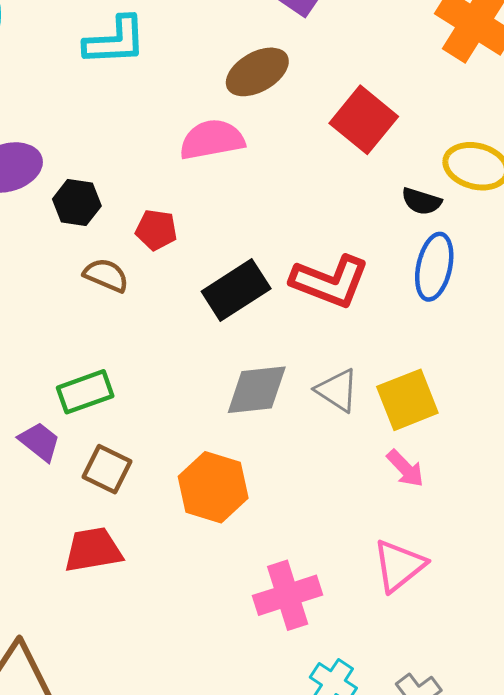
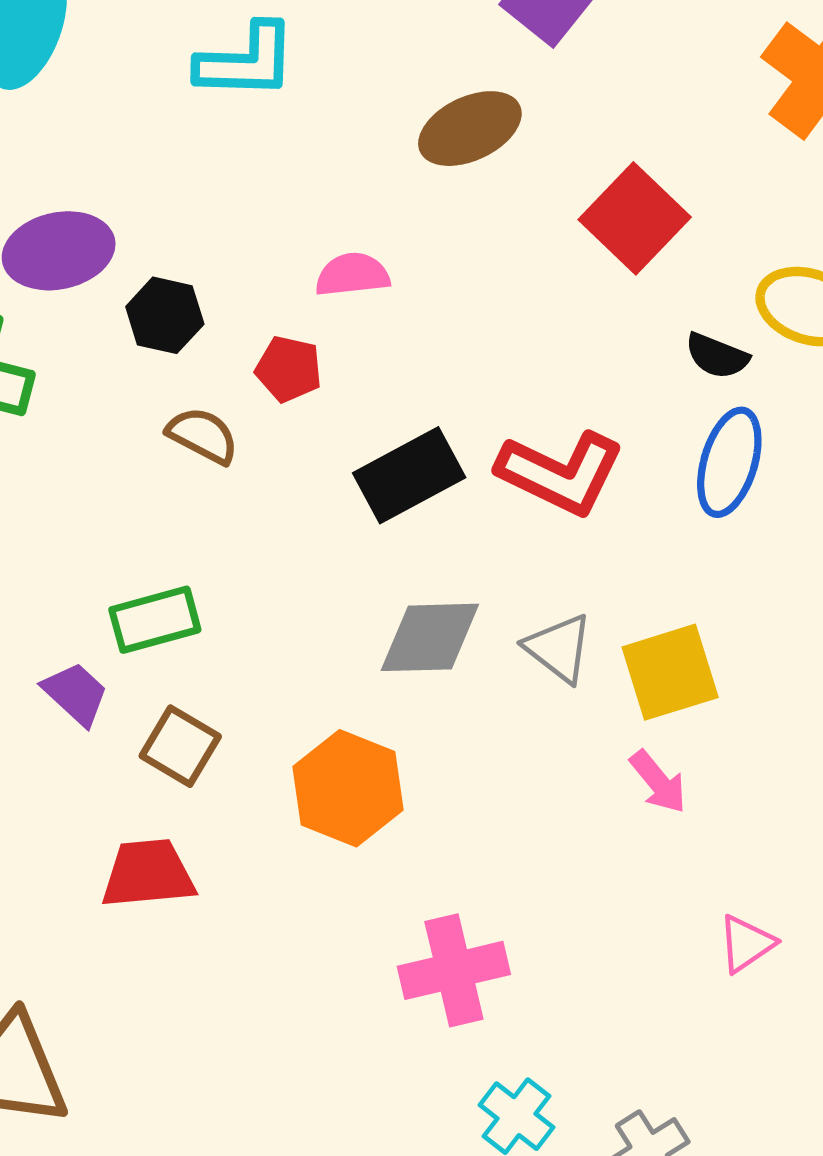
pink semicircle: (212, 140) -> (352, 275), moved, size x0.7
pink triangle: (399, 566) -> (746, 944), moved, size x0.7

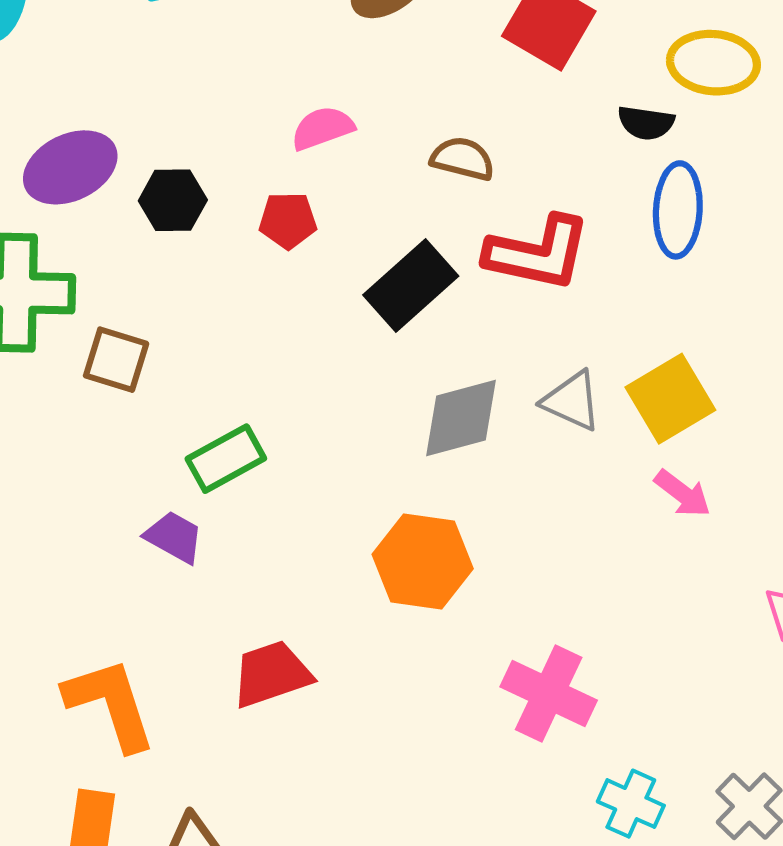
brown semicircle: (203, 435) -> (463, 159), moved
brown square: (180, 746) -> (116, 360), moved
pink cross: (454, 970) -> (549, 693), turned -38

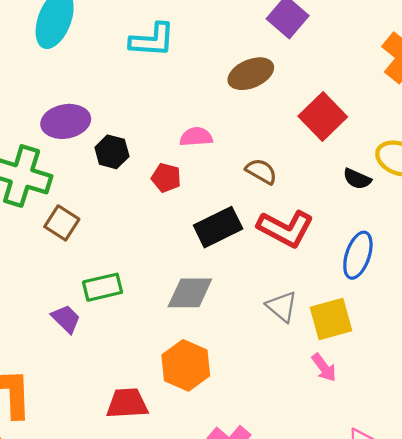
blue ellipse: (678, 210) -> (358, 255), moved
gray diamond: (461, 418) -> (190, 293), moved
red trapezoid: (271, 674) -> (127, 403), moved

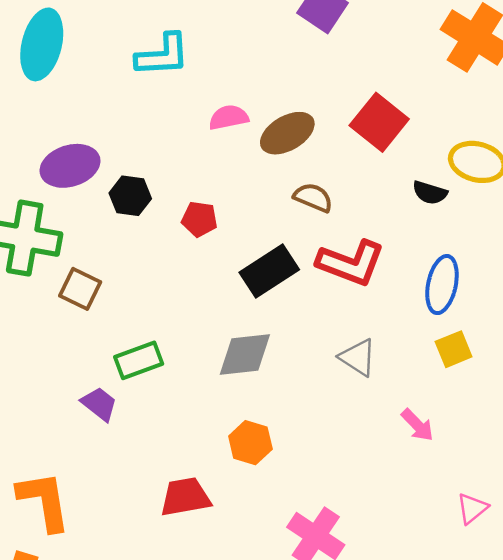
brown ellipse: (251, 74) -> (287, 133), moved
pink semicircle: (196, 137) -> (229, 117), moved
yellow square: (331, 319) -> (454, 349), moved, size x0.7
orange hexagon: (186, 365) -> (250, 443), size x0.7

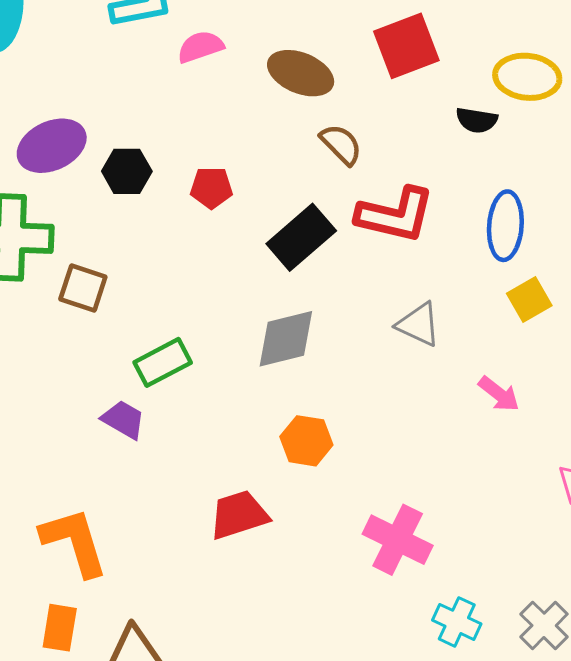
pink semicircle: (229, 117) -> (200, 47), moved
red square: (379, 122) -> (406, 46), turned 38
brown ellipse: (287, 133) -> (301, 73), turned 60
brown semicircle: (313, 197) -> (341, 144), turned 30

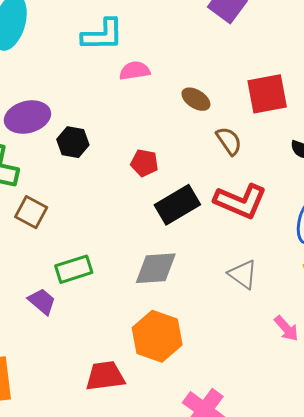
brown ellipse: (301, 73) -> (196, 99), size x0.7
brown semicircle: (341, 144) -> (229, 141), moved
red pentagon: (211, 188) -> (144, 163), moved
orange hexagon: (306, 441) -> (157, 336), size x1.5

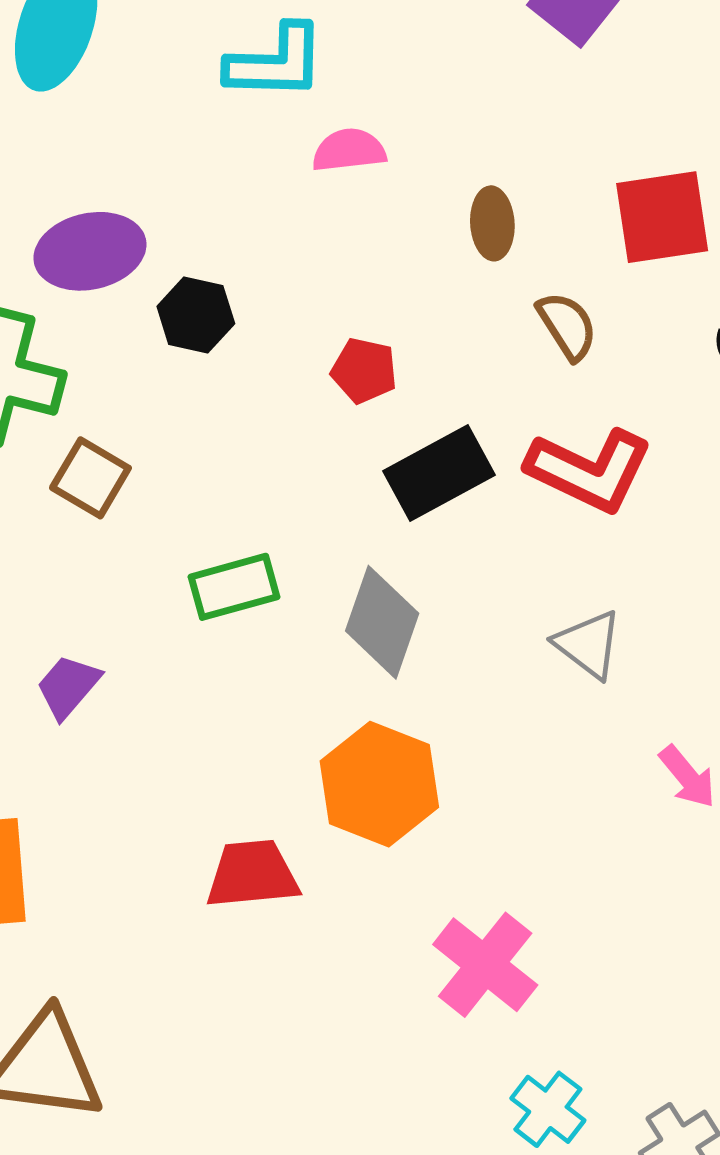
brown ellipse: (196, 99) -> (492, 223), turned 52
gray diamond: (156, 268) -> (382, 622), turned -69
green rectangle: (74, 269) -> (234, 587), moved
purple trapezoid: (42, 301) -> (68, 686), moved, turned -92

